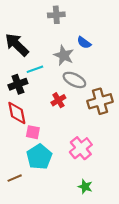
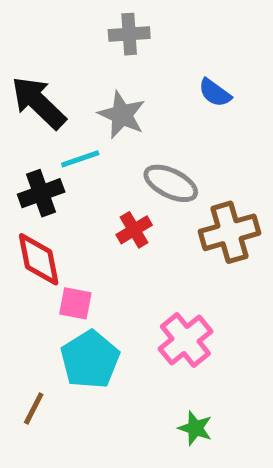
blue semicircle: (84, 43) -> (215, 93), moved
gray star: (64, 55) -> (122, 115), moved
brown line: (15, 178) -> (34, 409), turned -40

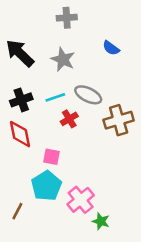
cyan line: (80, 159) -> (55, 97), moved
pink square: (75, 303) -> (52, 157), moved
pink cross: (185, 340) -> (81, 200), moved

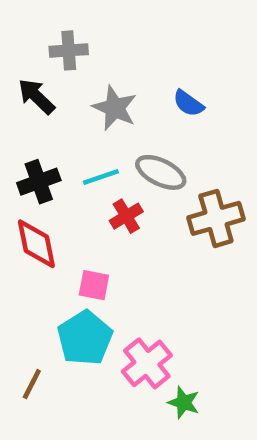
gray cross: (67, 18) -> (69, 50), moved
blue semicircle: (111, 48) -> (188, 103), moved
black arrow: (20, 53) -> (36, 96), size x0.7

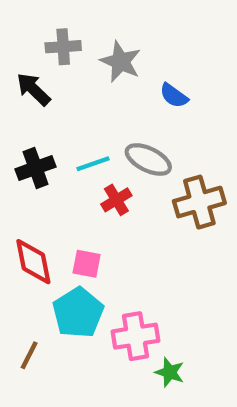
gray star: (115, 108) -> (121, 62), moved
red diamond: (36, 244) -> (33, 262), moved
pink cross: (147, 363) -> (136, 336), turned 30

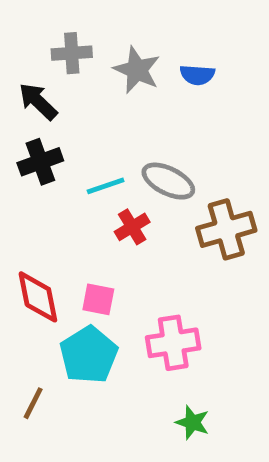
blue semicircle: (174, 96) -> (197, 75), moved, turned -32
black cross: (36, 168) -> (40, 162), moved
pink cross: (136, 336) -> (173, 343), moved

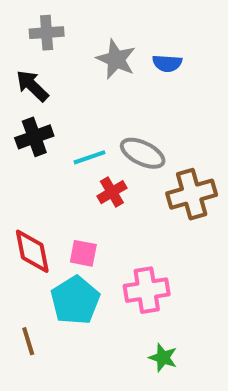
gray cross: (72, 53) -> (47, 33), moved
brown line: (33, 403) -> (28, 341), turned -44

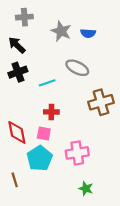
gray ellipse: (143, 153) -> (77, 68), moved
red cross: (112, 192) -> (51, 112), moved, turned 32

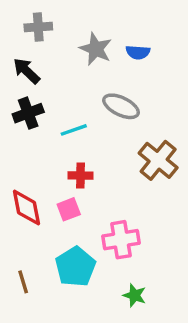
brown cross: (101, 102) -> (158, 160), turned -35
pink square: (44, 134) -> (69, 209), turned -32
cyan pentagon: (40, 158) -> (75, 267), moved

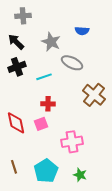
gray star: (96, 49) -> (51, 42), moved
cyan pentagon: (75, 267) -> (46, 171), moved

